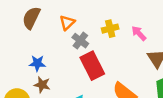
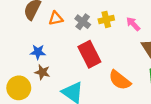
orange triangle: (67, 23) -> (56, 18), moved, turned 32
gray cross: (80, 41) -> (83, 22), moved

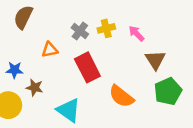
orange triangle: (56, 18) -> (50, 50), moved
blue star: (38, 52) -> (14, 70), moved

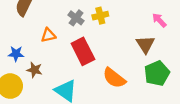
pink arrow: (136, 33) -> (159, 20), moved

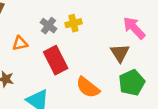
pink arrow: (159, 20) -> (134, 28), size x1.5

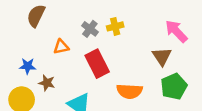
orange semicircle: (88, 87) -> (130, 91), turned -35

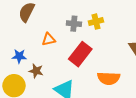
gray cross: (90, 29) -> (74, 24), turned -32
red rectangle: (97, 64) -> (80, 54), turned 65

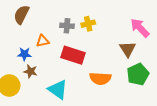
red rectangle: (80, 54) -> (73, 55), turned 70
blue star: (19, 56) -> (24, 54), moved

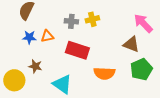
brown triangle: (128, 49) -> (131, 44), turned -36
blue star: (24, 54) -> (29, 37), moved

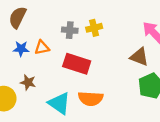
orange semicircle: (104, 73) -> (91, 99), moved

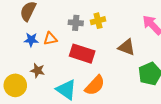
brown triangle: (139, 57) -> (127, 47), moved
orange semicircle: (91, 99) -> (95, 85), turned -50

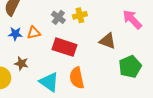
gray cross: (76, 23) -> (58, 17), turned 32
orange semicircle: (95, 85) -> (77, 78), turned 125

